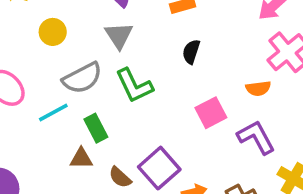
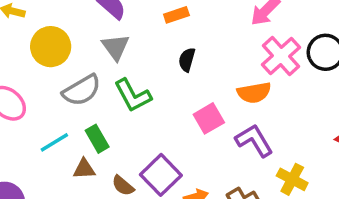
yellow circle: (53, 32) -> (51, 47), size x1.5
orange semicircle: (258, 88) -> (254, 93), size x1.4
cyan line: (53, 113) -> (54, 142), moved

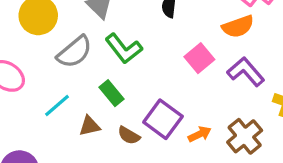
green rectangle: (97, 139) -> (112, 93), moved

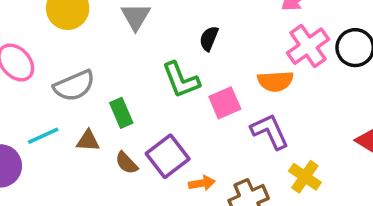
green L-shape: (124, 49) -> (181, 80), moved
gray semicircle: (75, 52) -> (74, 86), moved
cyan line: (57, 105) -> (43, 136), moved

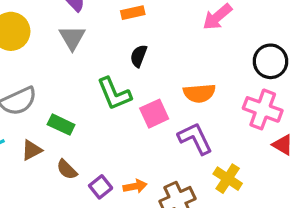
pink cross: (308, 46) -> (263, 109), moved, turned -33
green rectangle: (121, 113) -> (61, 125), turned -40
brown triangle: (88, 141) -> (32, 150), turned -30
purple square: (168, 156) -> (101, 187), moved, size x0.6

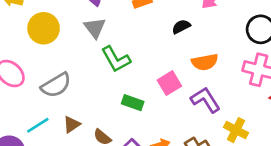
black semicircle: (139, 56) -> (181, 27), moved, turned 48
green L-shape: (114, 94) -> (116, 59), moved
green rectangle: (61, 125) -> (133, 103), moved

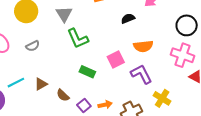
gray semicircle: (56, 85) -> (33, 46), moved, size x0.6

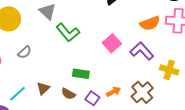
orange semicircle: (143, 46) -> (150, 23), moved
green rectangle: (87, 72) -> (81, 74), moved

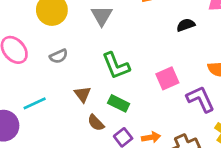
green L-shape: (68, 33) -> (116, 66), moved
brown triangle: (43, 88) -> (83, 94), moved, turned -40

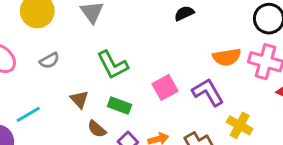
pink square: (167, 78) -> (165, 87), moved

